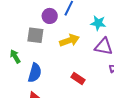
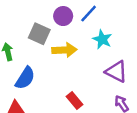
cyan star: (98, 23) -> (102, 39), moved
yellow arrow: (69, 40) -> (64, 50), moved

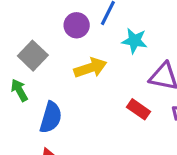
gray square: (39, 34) -> (33, 56), moved, turned 35
red rectangle: (74, 100) -> (138, 109), moved

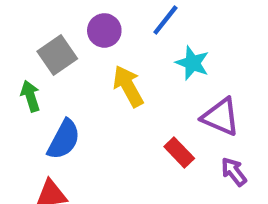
purple circle: (77, 25) -> (104, 30), moved
yellow arrow: (90, 68) -> (128, 86), turned -112

